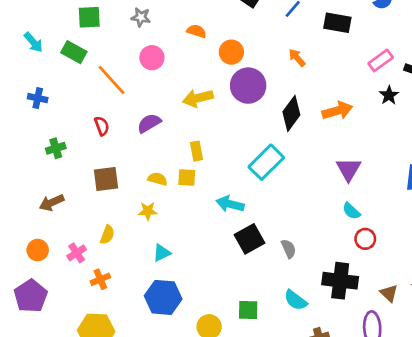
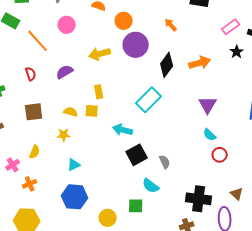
black cross: (340, 281) -> (199, 199), moved
cyan semicircle: (296, 300) -> (151, 186), moved

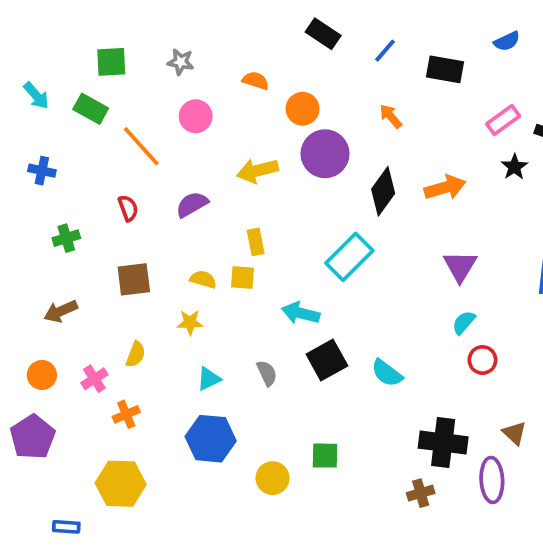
cyan semicircle: (210, 135) -> (464, 322), turned 88
gray semicircle: (165, 162) -> (267, 373), moved
cyan semicircle: (151, 186) -> (387, 373), moved

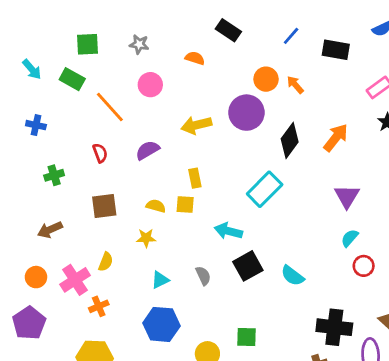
black rectangle: (323, 34) -> (228, 30), moved
orange circle: (303, 109) -> (266, 79), moved
orange arrow: (445, 187) -> (336, 138), turned -36
pink cross: (94, 379) -> (75, 280), size x1.5

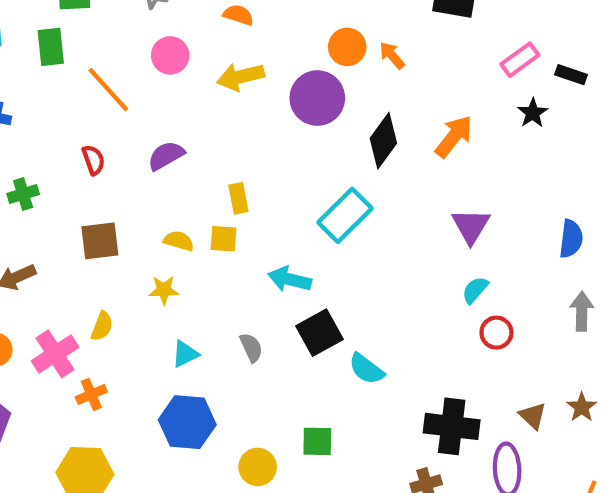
green rectangle: (72, 79) -> (51, 47), turned 55
yellow arrow: (196, 125) -> (241, 77), moved
cyan semicircle: (292, 276) -> (366, 369), moved

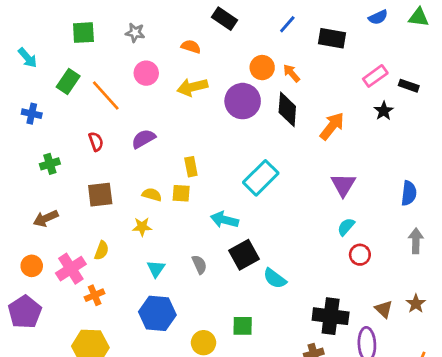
green rectangle: (51, 47) -> (68, 81), moved, turned 40
black diamond: (383, 141) -> (287, 109), moved, turned -32
cyan triangle: (185, 354) -> (156, 269), turned -30

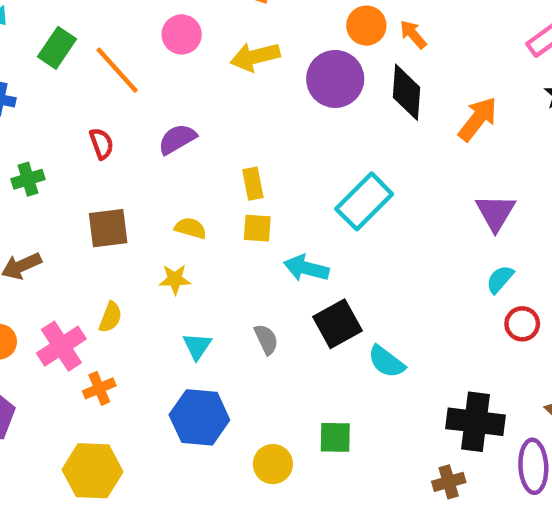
yellow square: (181, 193) -> (257, 228), moved

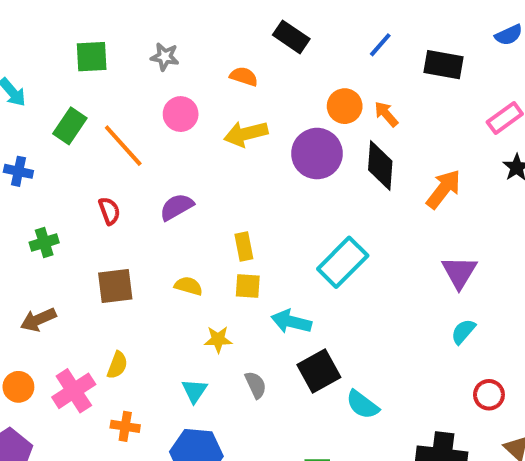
yellow star: (175, 279) -> (218, 339), moved
red circle: (522, 324) -> (489, 395), moved
orange cross: (99, 388) -> (125, 426), moved, turned 32

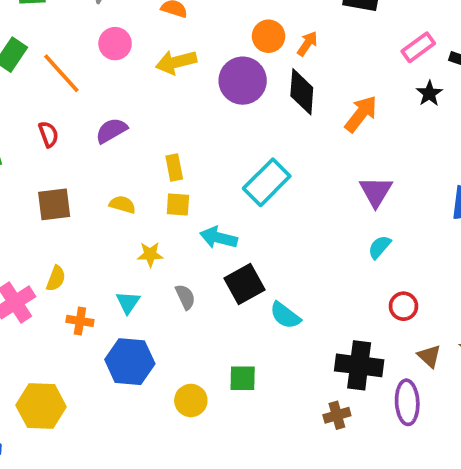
orange arrow: (386, 114) -> (307, 44), turned 75
orange cross: (125, 426) -> (80, 321), moved

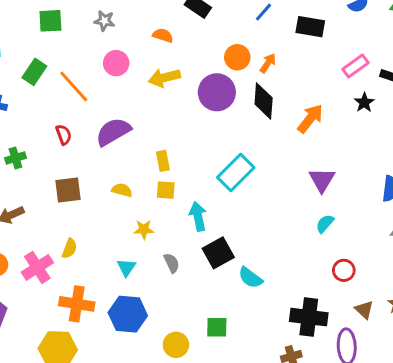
purple semicircle: (111, 131) -> (113, 132), size x1.4
cyan arrow: (219, 238) -> (198, 216), turned 64
orange cross: (80, 321) -> (77, 304), moved, size x1.6

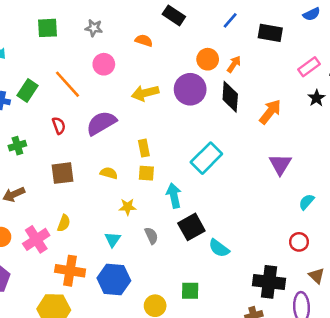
green rectangle: (34, 72) -> (27, 91), moved
yellow arrow: (164, 78) -> (145, 93), moved
cyan semicircle: (325, 224) -> (307, 202), moved

